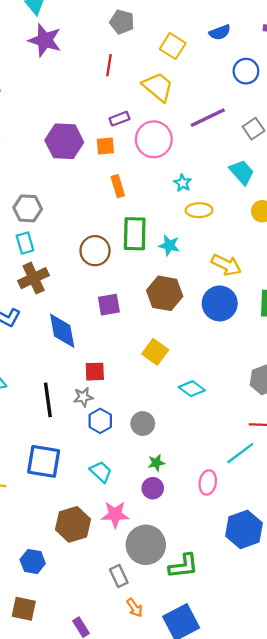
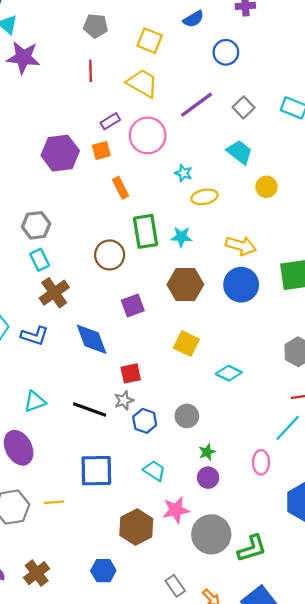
black line: (48, 400) -> (90, 410), turned -52
gray rectangle: (119, 576) -> (175, 586), moved

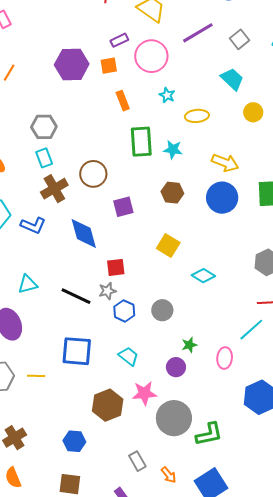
cyan star: (184, 173) -> (167, 95), moved
brown circle: (110, 255) -> (93, 174), moved
brown hexagon: (185, 285) -> (172, 193), size x0.7
green star: (207, 452) -> (189, 345), moved

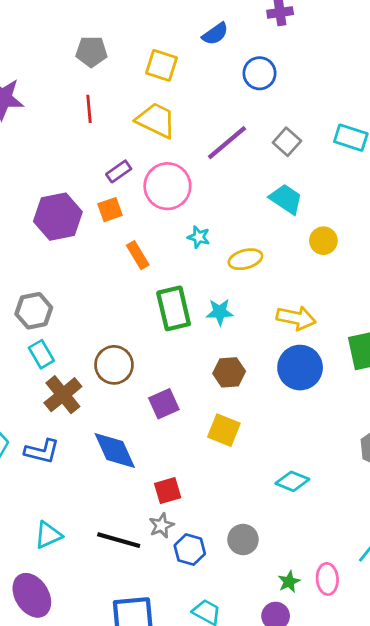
yellow square: (168, 245) -> (224, 430), moved
pink ellipse: (225, 358) -> (327, 579), moved

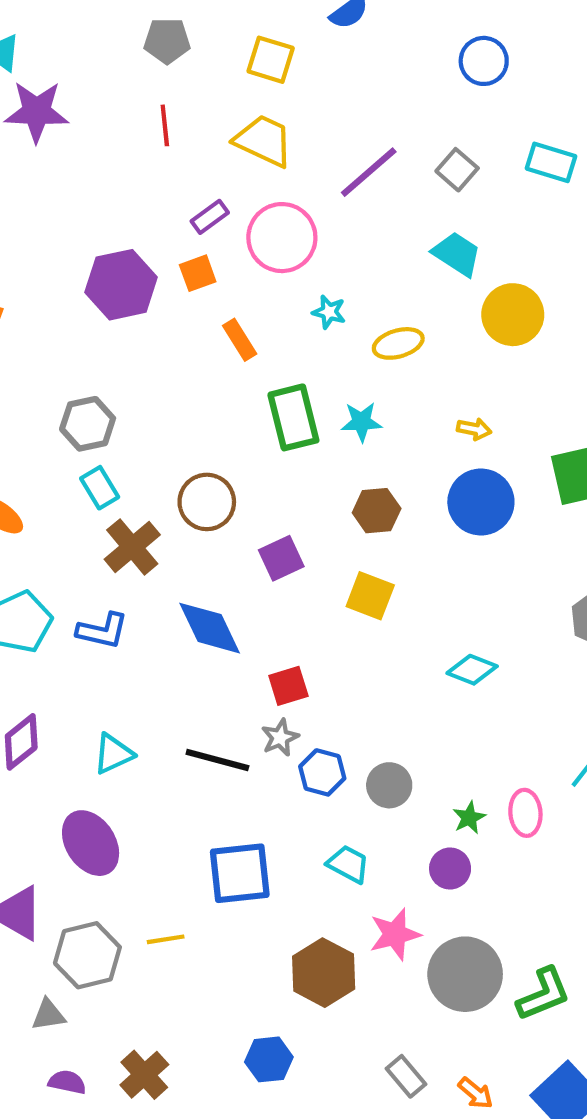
blue circle: (260, 73) -> (484, 61), moved
yellow circle: (323, 241) -> (513, 315), size x1.5
yellow arrow: (296, 318) -> (474, 429), size x0.6
gray circle: (243, 540) -> (389, 785), moved

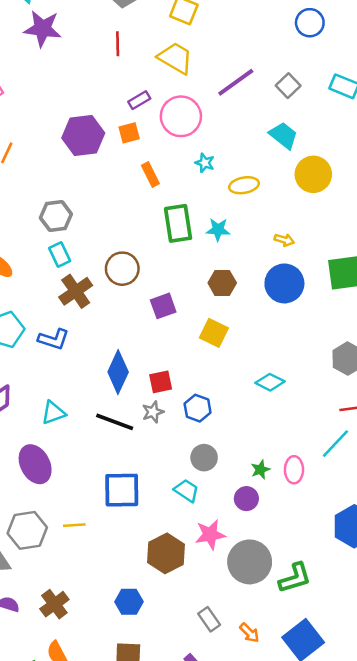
blue diamond: (210, 628) -> (118, 372), moved, turned 45
blue hexagon: (322, 772) -> (198, 408), moved
gray circle: (389, 785) -> (204, 458), moved

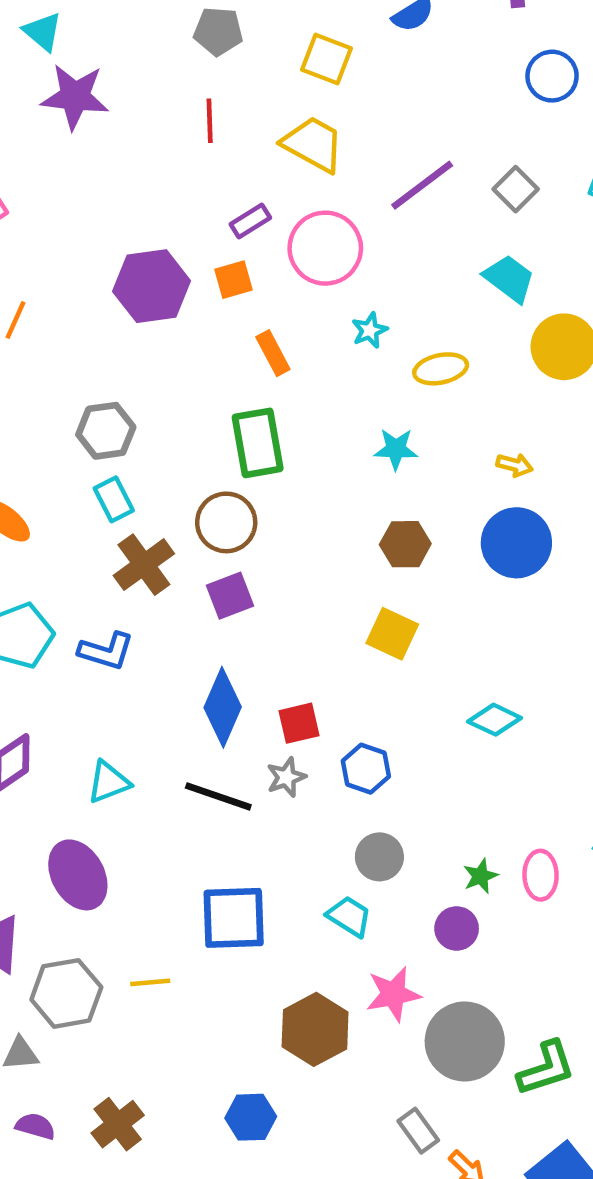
cyan star: (205, 163) -> (370, 330), turned 30
green rectangle: (178, 223) -> (258, 443), moved
purple square: (163, 306) -> (230, 596), moved
gray rectangle: (209, 619) -> (418, 1131), moved

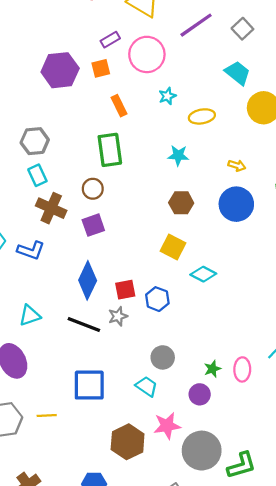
brown circle: (226, 522) -> (93, 189), size x0.7
brown cross: (144, 565) -> (51, 208), turned -32
cyan diamond: (495, 720) -> (203, 274), moved
blue hexagon: (366, 769) -> (157, 299), moved

